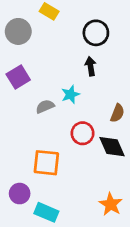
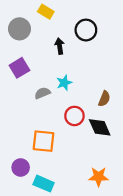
black arrow: (91, 66) -> (60, 46), moved
orange star: (111, 204) -> (99, 177), turned -30

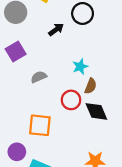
black arrow: (60, 46) -> (56, 30), turned 63
cyan star: (64, 83) -> (80, 67), moved
brown semicircle: (104, 99) -> (91, 86), moved

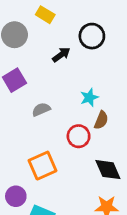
black diamond: (96, 111) -> (108, 170), moved
orange square: (40, 125) -> (43, 166), turned -30

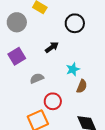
black arrow: (61, 55) -> (52, 47), moved
red circle: (79, 136) -> (53, 101), moved

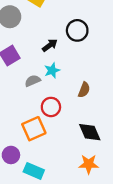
black circle: (75, 23) -> (77, 30), moved
cyan star: (73, 69) -> (52, 70), moved

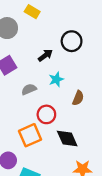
cyan star: (52, 70) -> (56, 79), moved
black diamond: (90, 132) -> (67, 138), moved

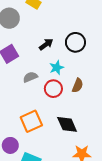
black circle: (72, 41) -> (75, 42), moved
red circle: (46, 114) -> (53, 89), moved

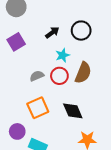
gray semicircle: (30, 77) -> (37, 76), moved
brown semicircle: (78, 85) -> (83, 73), size x1.5

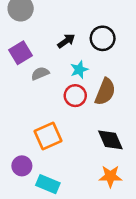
gray semicircle: (37, 76) -> (40, 73), moved
black diamond: (73, 111) -> (110, 140), moved

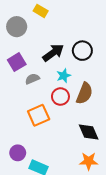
black arrow: (66, 41) -> (53, 53), size x1.5
orange square: (48, 136) -> (39, 115), moved

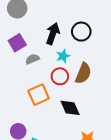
black arrow: (53, 53) -> (53, 34), turned -35
black diamond: (89, 132) -> (70, 108), moved

